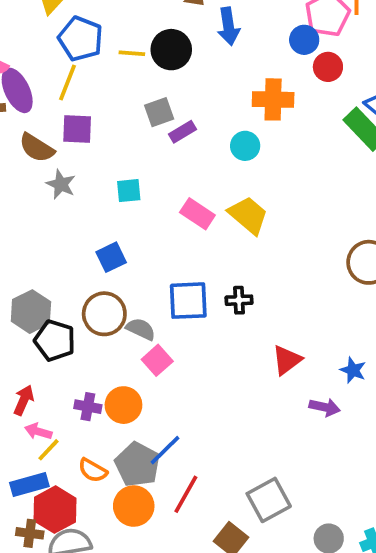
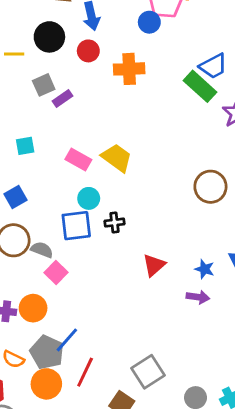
yellow line: (132, 53) -> (14, 54), moved
red circle: (328, 67) -> (88, 51), moved
cyan circle: (245, 146) -> (89, 198), moved
purple arrow: (325, 407) -> (198, 297), moved

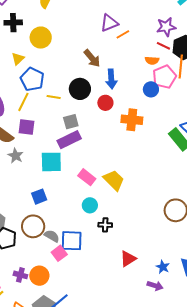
purple rectangle: (62, 98) -> (69, 140), moved, size x1.6
cyan square: (25, 146) -> (51, 162), size x1.6
blue square: (76, 226) -> (72, 241), moved

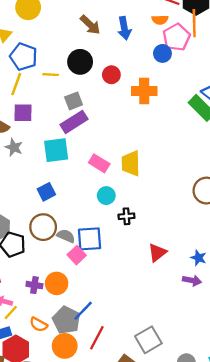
blue arrow: (111, 79) -> (124, 28), moved
yellow trapezoid: (114, 180) -> (131, 163), turned -130

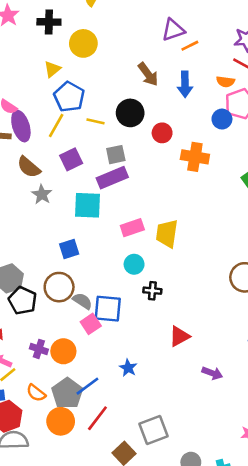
purple square: (23, 113) -> (71, 159), moved, turned -36
pink rectangle: (99, 163) -> (132, 228), turned -60
blue star: (199, 258) -> (128, 368), moved

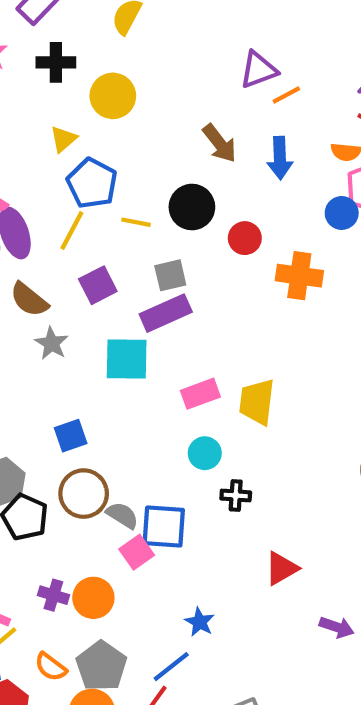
blue square: (69, 249) -> (71, 436), moved
blue line: (87, 386) -> (171, 667), moved

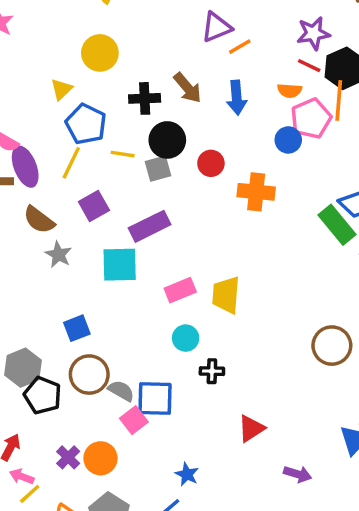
black cross: (56, 62) -> (145, 98), moved
gray square: (170, 275) -> (158, 169), moved
purple cross: (53, 595) -> (68, 457), turned 30

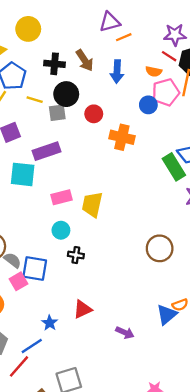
red triangle: (251, 428) -> (83, 309), moved

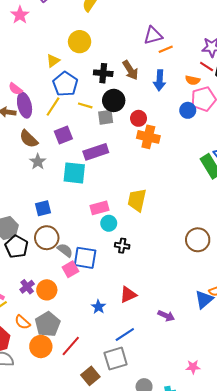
orange cross: (122, 137) -> (148, 137), moved
pink rectangle: (61, 197) -> (100, 208), moved
blue line: (32, 346) -> (125, 335), moved

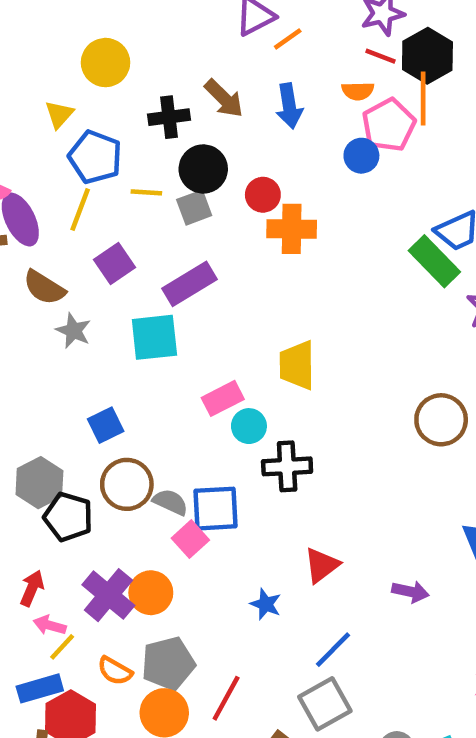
black cross: (122, 246) -> (287, 466), size x1.5
purple cross: (27, 287) -> (108, 595), size x1.6
gray pentagon: (48, 324) -> (168, 663), turned 30

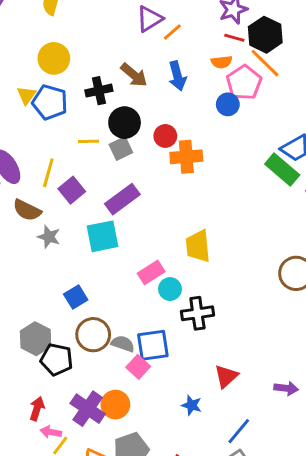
orange line: (423, 98) -> (265, 63), turned -40
blue pentagon: (95, 157) -> (50, 102), moved
yellow line: (80, 209) -> (48, 173), moved

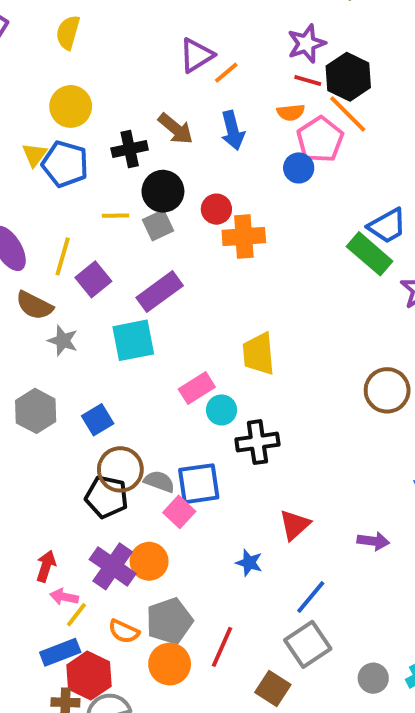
gray hexagon: (36, 339) -> (36, 411), moved
black pentagon: (57, 359) -> (107, 497), moved

